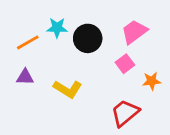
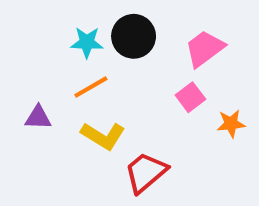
black circle: (88, 38) -> (134, 36), moved
orange line: (28, 42) -> (91, 87), moved
red trapezoid: (125, 113) -> (146, 172), moved

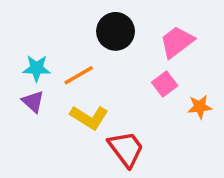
cyan star: (87, 42) -> (37, 68), moved
purple triangle: (38, 118) -> (33, 102), turned 40
red trapezoid: (146, 172) -> (126, 149), turned 93

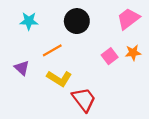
pink trapezoid: (177, 42) -> (128, 19), moved
cyan star: (37, 68) -> (29, 21), moved
orange star: (200, 107) -> (133, 53), moved

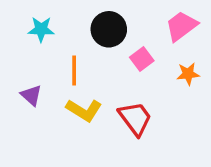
orange line: (52, 50) -> (74, 71), turned -60
pink square: (110, 56) -> (142, 59), moved
red trapezoid: (84, 99) -> (135, 118), moved

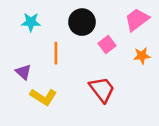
yellow L-shape: (84, 110) -> (43, 97), moved

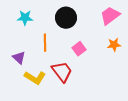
pink square: (107, 44) -> (79, 49), moved
red trapezoid: (102, 89) -> (62, 72), moved

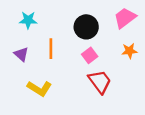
black circle: (66, 18) -> (86, 27), moved
purple triangle: (19, 58) -> (21, 54), moved
red trapezoid: (62, 72) -> (100, 82), moved

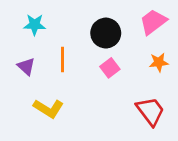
red trapezoid: (100, 82) -> (150, 111), moved

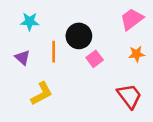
black circle: (106, 33) -> (79, 36), moved
yellow L-shape: (49, 108) -> (42, 94), turned -60

